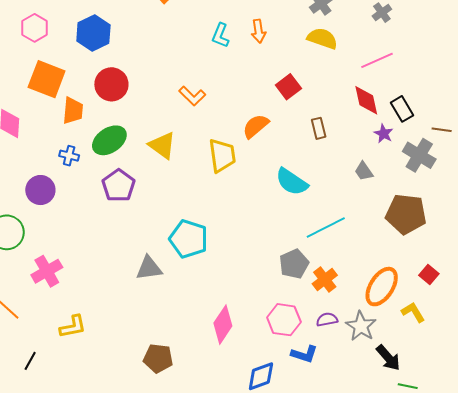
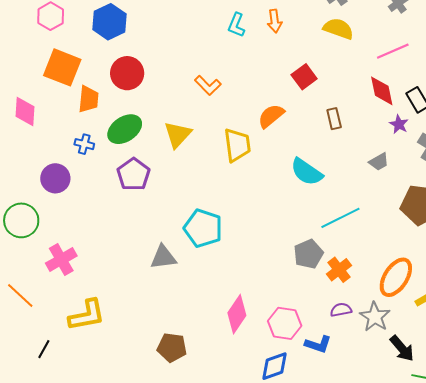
yellow triangle: (162, 145) -> (178, 135), turned 36
gray trapezoid: (364, 171) -> (379, 162), turned -85
pink hexagon: (284, 320) -> (285, 323), moved
yellow L-shape: (73, 327) -> (87, 315), size x1.4

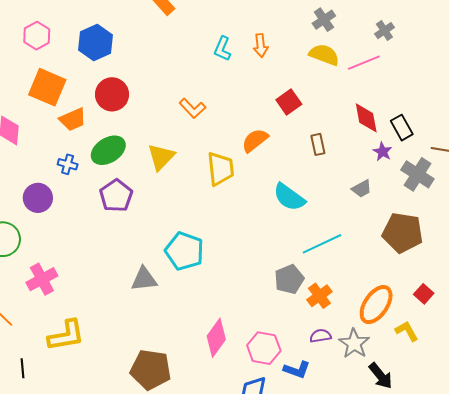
pink line: (393, 51) -> (364, 63), moved
orange trapezoid: (88, 99) -> (73, 119), turned 60
brown pentagon: (172, 347) -> (151, 370), size x1.4
black line: (44, 349) -> (23, 368), turned -36

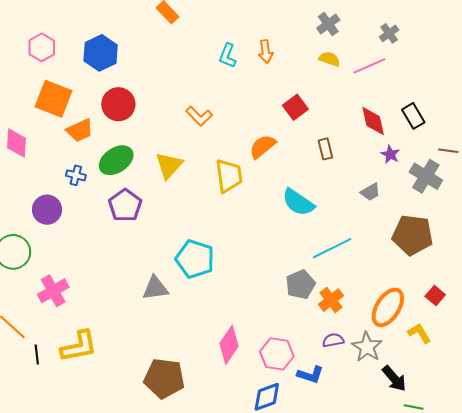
yellow semicircle: (324, 55) -> (329, 59), size x0.7
black rectangle: (402, 128) -> (413, 116), moved
black line: (23, 368) -> (37, 354), moved

